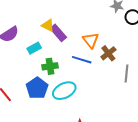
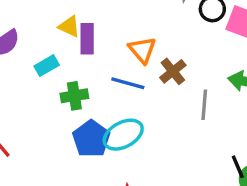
purple rectangle: (58, 33) -> (87, 39), turned 42
blue pentagon: (37, 88) -> (91, 139), moved
cyan ellipse: (64, 91) -> (123, 135), moved

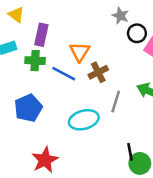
yellow triangle: (69, 26) -> (16, 15), moved
green cross: (74, 96) -> (35, 61), moved
cyan ellipse: (123, 135) -> (84, 120), moved

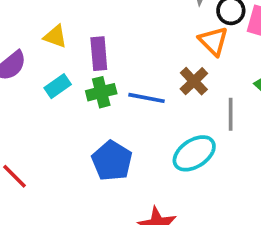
orange triangle: (80, 52) -> (213, 41), moved

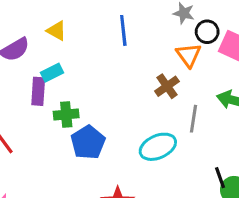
purple rectangle: (99, 54) -> (38, 91), moved
green cross: (101, 92) -> (66, 114), moved
blue line: (147, 98) -> (123, 30), moved, turned 64

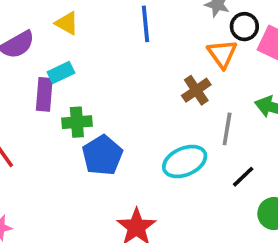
black line: (220, 178) -> (243, 177), moved, turned 65

